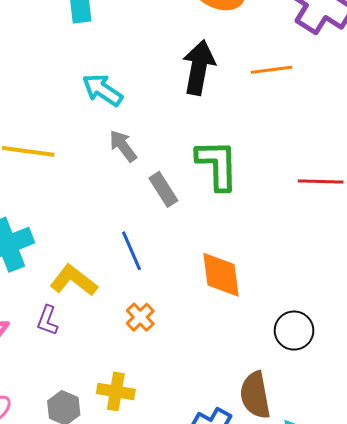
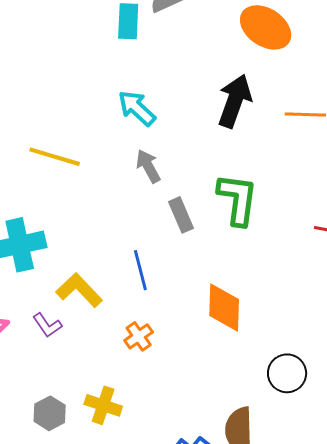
purple L-shape: (47, 320) -> (47, 325), turned -64

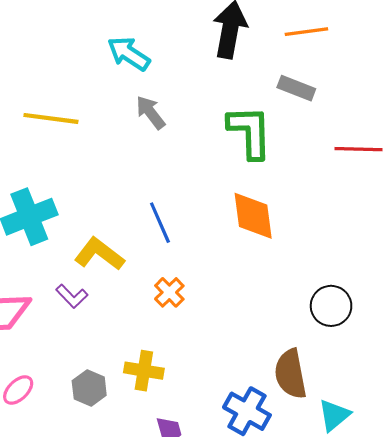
gray rectangle: (181, 215) -> (296, 88), moved, turned -36
orange diamond: (224, 307) -> (253, 216), moved

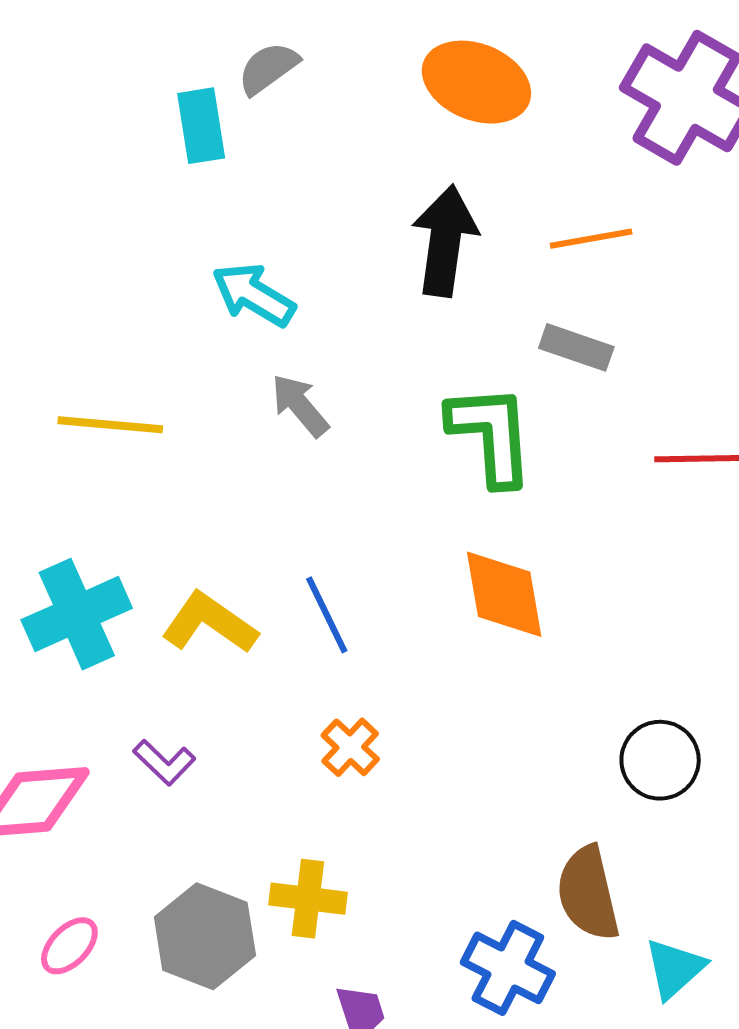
yellow L-shape: (99, 254) -> (209, 623), moved
gray hexagon: (89, 388) -> (205, 936), size x1.5

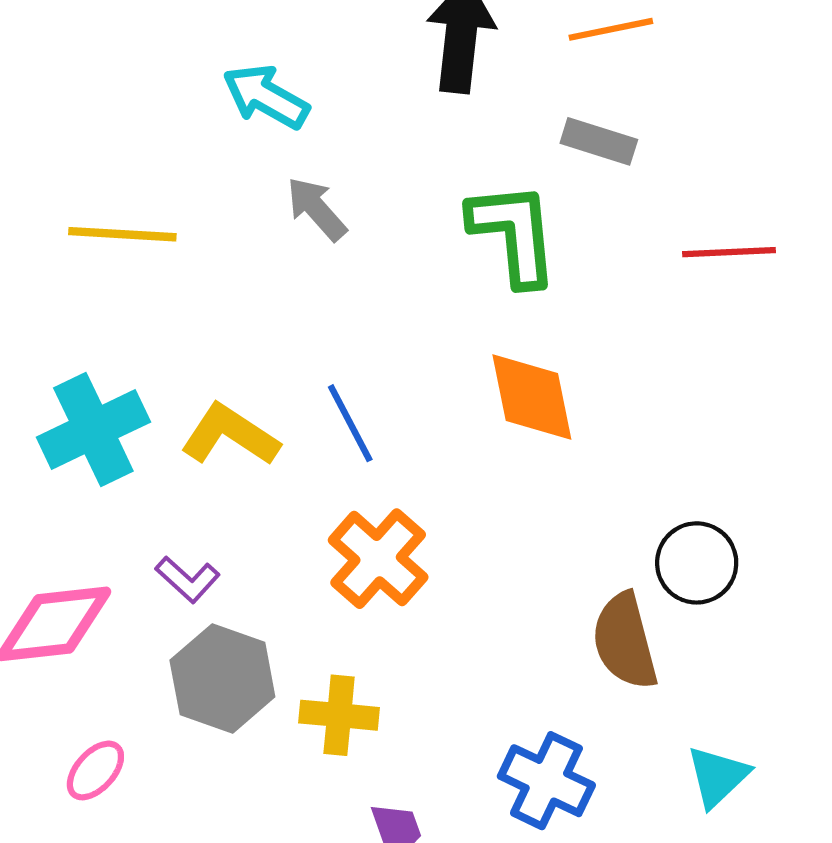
orange cross: (350, 747) -> (378, 559), size x1.6
brown semicircle: (588, 893) -> (625, 641), moved
gray hexagon: (205, 936) -> (222, 679), moved

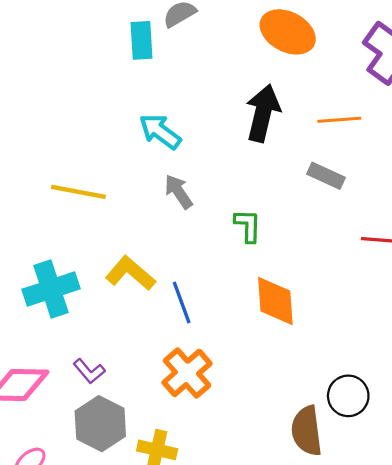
green L-shape: (514, 233) -> (248, 226), moved, size x0.6
yellow L-shape: (230, 435) -> (130, 273), moved

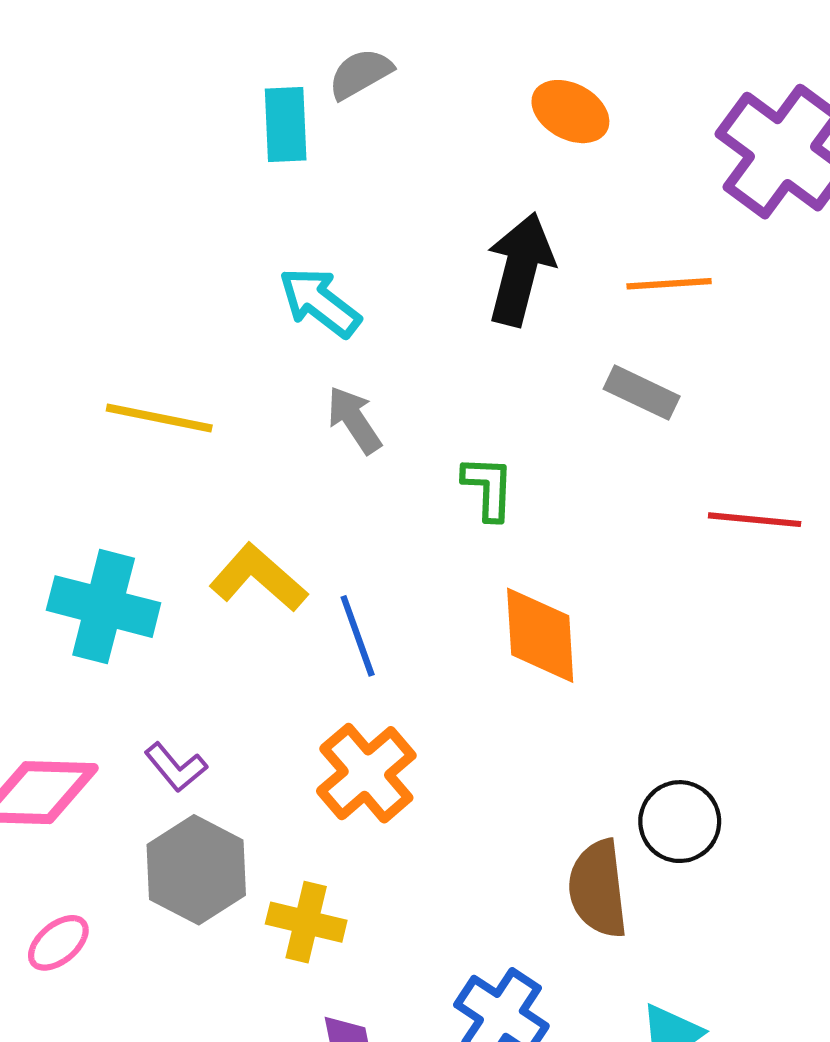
orange ellipse: (288, 32) -> (570, 112), size x0.7
cyan cross: (51, 289) -> (104, 607), turned 32

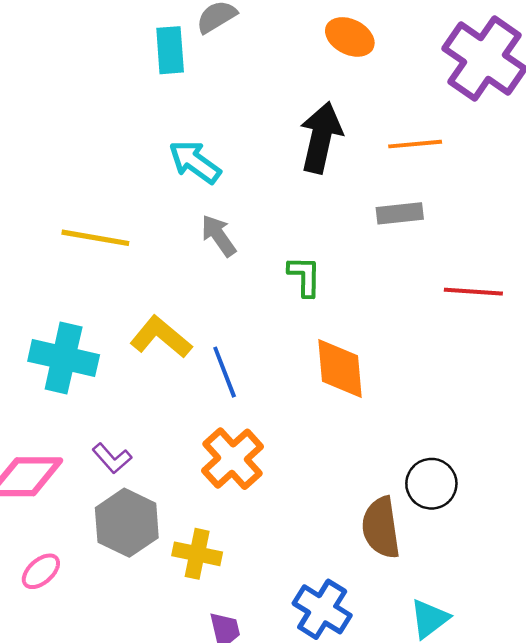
gray rectangle: (642, 393) -> (400, 213), turned -30

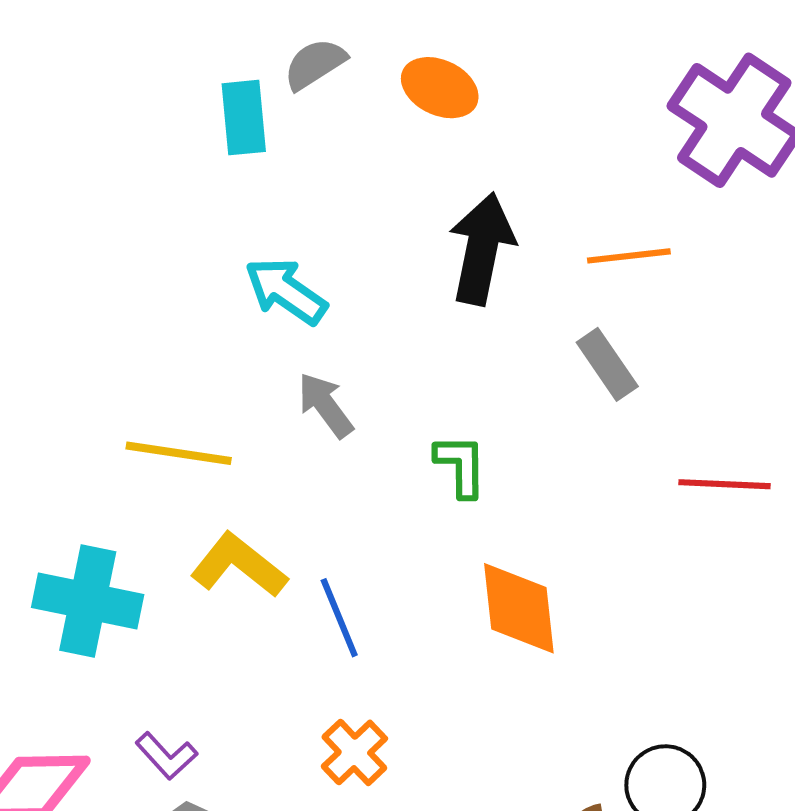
orange ellipse: (350, 37) -> (440, 88), moved
gray rectangle: (400, 213) -> (607, 364), turned 63
yellow line: (95, 238) -> (179, 453), moved
orange cross: (233, 459) -> (354, 752), size x0.7

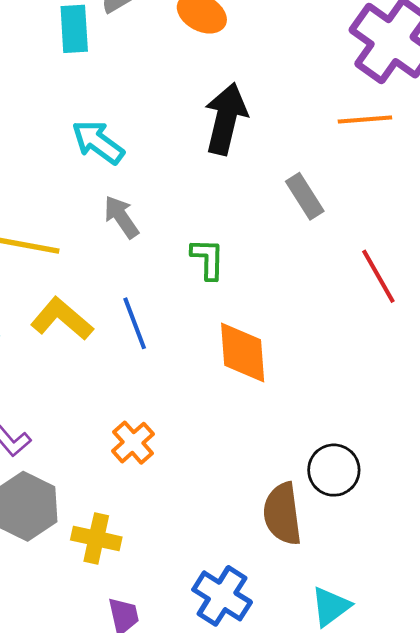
orange line: (629, 256) -> (365, 119), moved
red line: (725, 484) -> (378, 276), turned 56
blue line: (339, 618) -> (135, 323), moved

